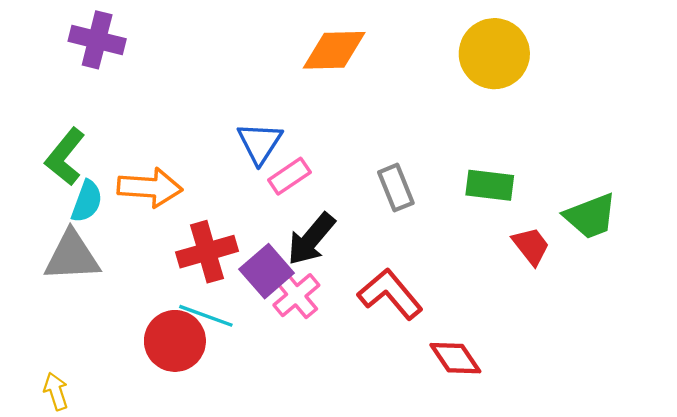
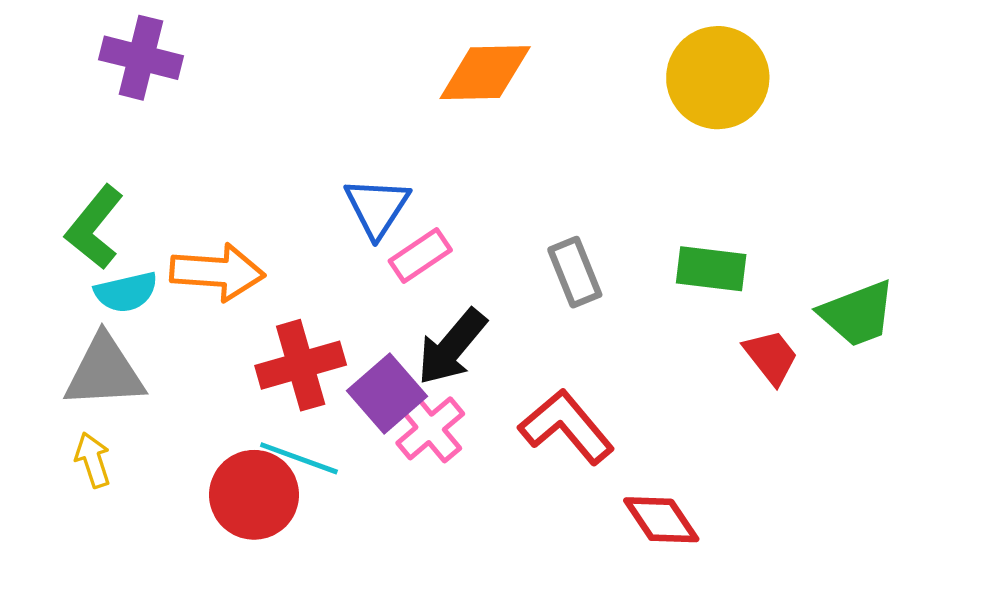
cyan semicircle: (87, 201) -> (126, 292), turned 57
yellow arrow: (56, 391) -> (93, 460), moved

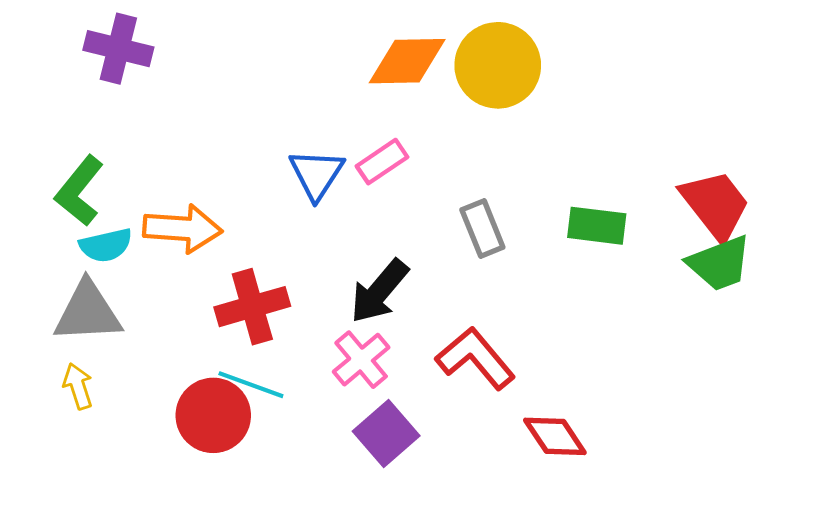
yellow circle: (718, 78) -> (498, 65), moved
pink rectangle: (420, 255) -> (382, 162), moved
red trapezoid: (771, 357) -> (715, 205), moved, size x1.5
purple square: (387, 393) -> (386, 434), moved

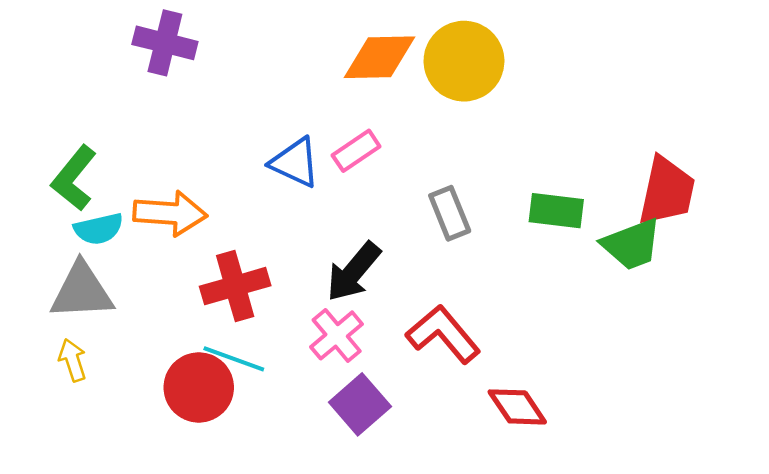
purple cross: (118, 49) -> (165, 43), moved
blue triangle: (316, 174) -> (295, 163), turned -38
red trapezoid: (715, 205) -> (667, 191), turned 50
green trapezoid: (720, 263) -> (632, 244), moved

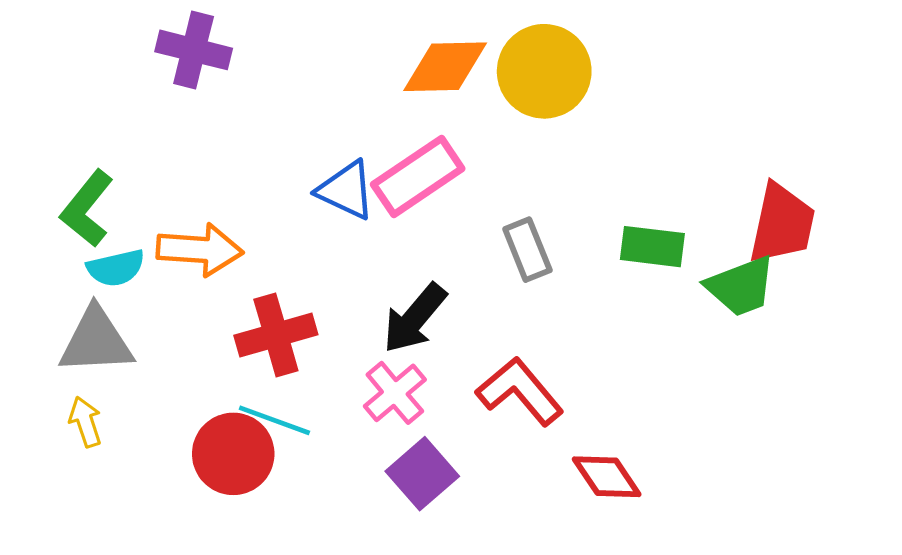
pink rectangle: (356, 151) -> (418, 176), size x1.6

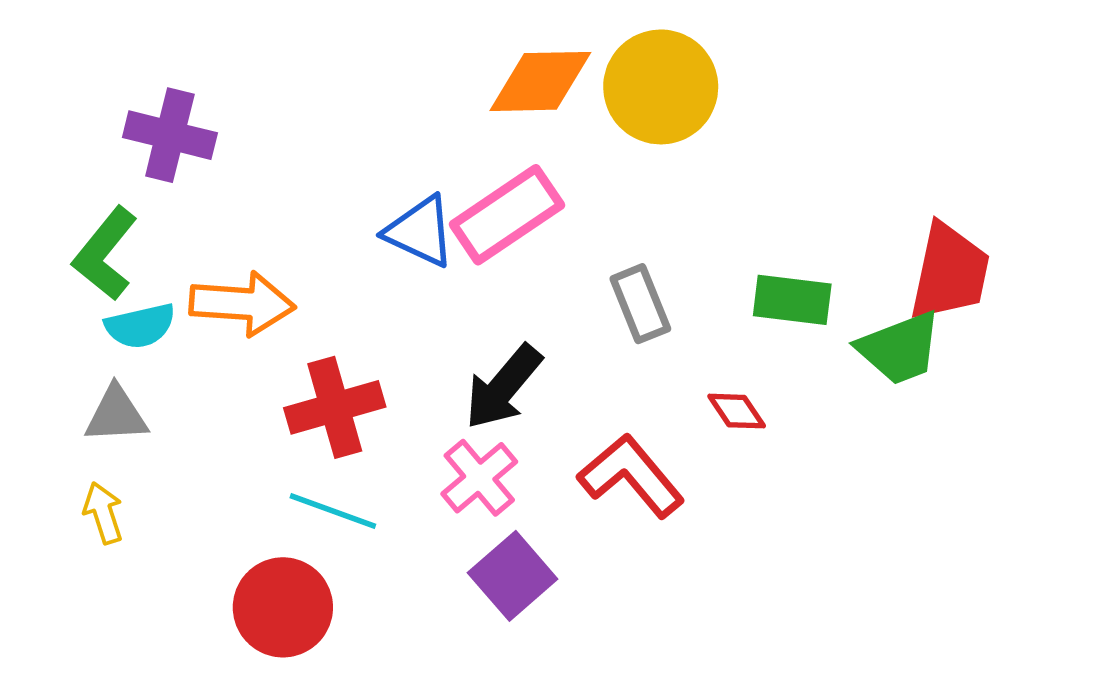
purple cross: (194, 50) -> (170, 135), moved
gray triangle: (96, 341) -> (116, 415), size x0.7
red circle: (233, 454) -> (283, 607), moved
red diamond: (607, 477) -> (737, 411), moved, size x0.7

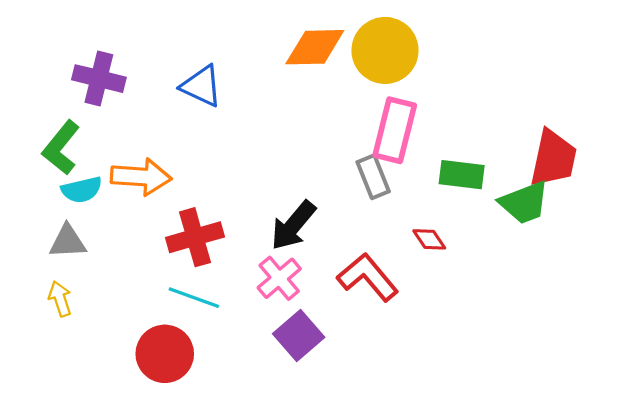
pink rectangle: (507, 215) -> (395, 130), moved, turned -42
blue triangle: (420, 231) -> (201, 86), moved

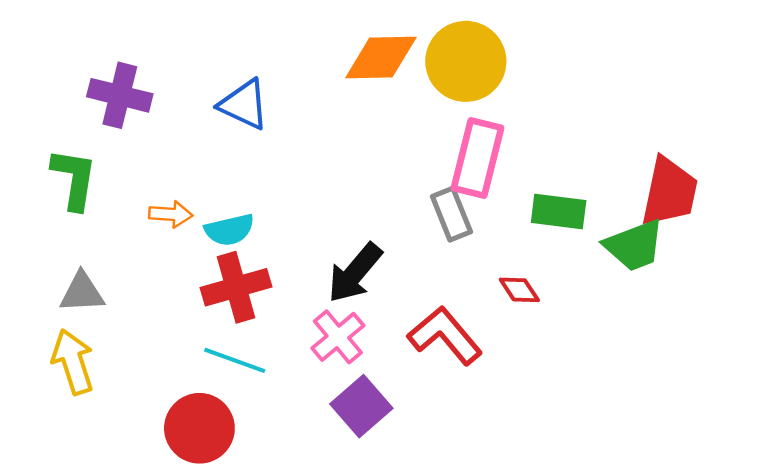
green L-shape: (61, 148) -> (74, 179), turned 150
orange arrow: (141, 177) -> (171, 214), size x0.6
cyan semicircle: (82, 190) -> (229, 230), moved
yellow arrow: (60, 299) -> (73, 362), size x1.5

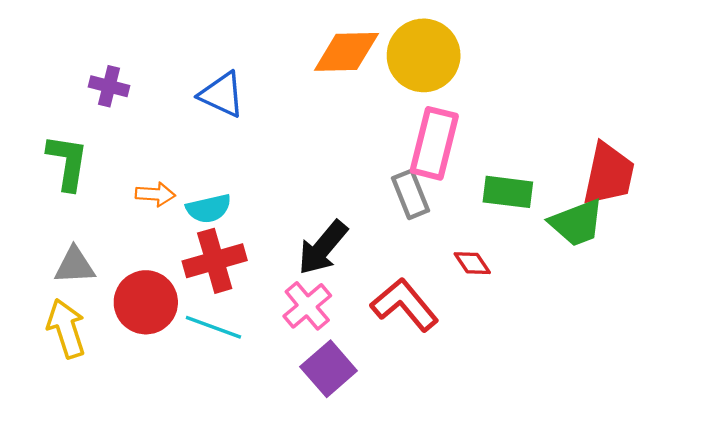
purple cross: (120, 95) -> (109, 86), size x0.7
red circle: (199, 428) -> (146, 302), moved

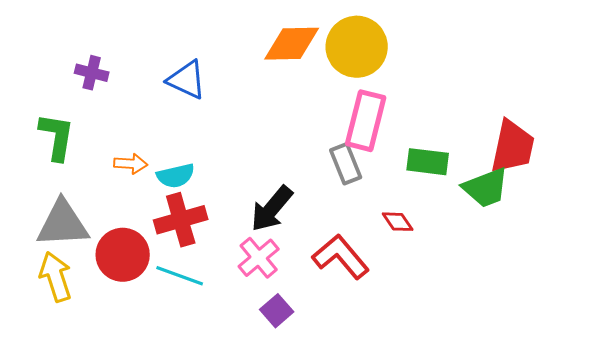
gray triangle: (75, 266) -> (63, 224), size x1.5
purple square: (329, 369) -> (277, 311), size x0.7

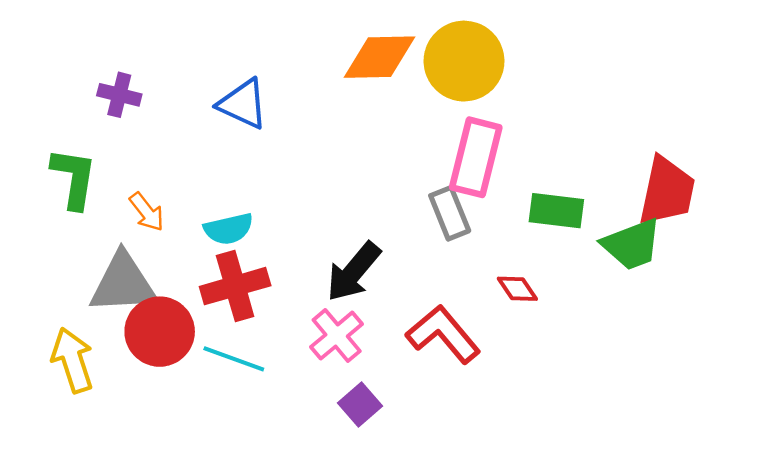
orange arrow: (131, 164) -> (147, 212), moved, turned 48
gray triangle: (63, 224) -> (123, 283), moved

